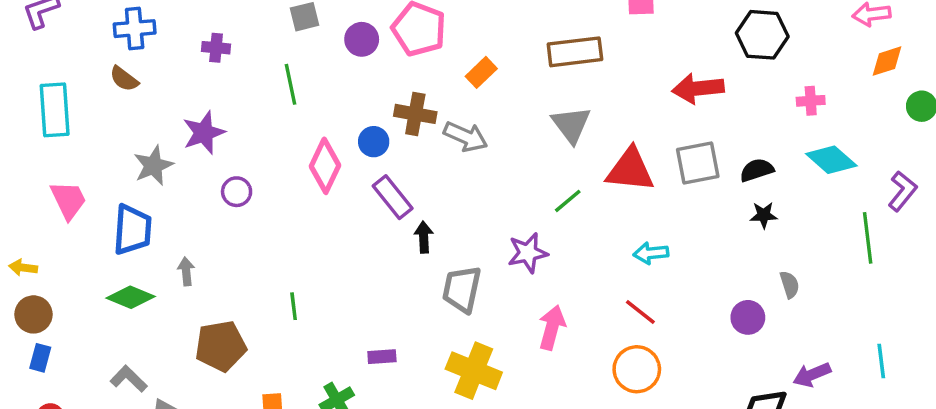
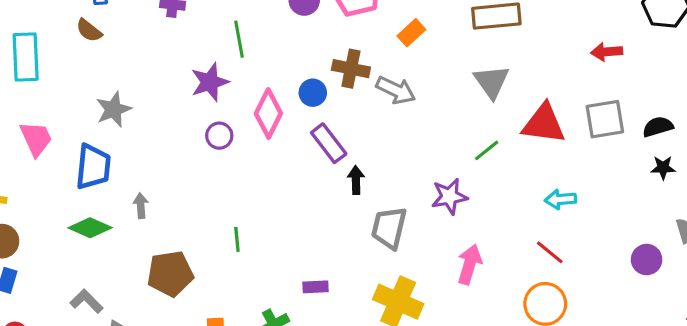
red arrow: (698, 88) -> (607, 52), size x0.7
purple star: (204, 133) -> (210, 82), moved
purple circle: (237, 192) -> (219, 136), moved

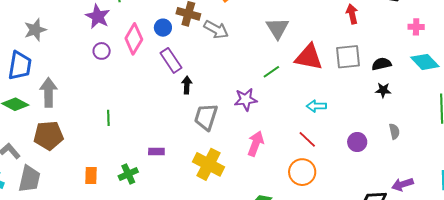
red arrow: (607, 52) -> (352, 14), turned 78
purple star: (210, 82) -> (98, 16), turned -30
gray arrow: (141, 206) -> (48, 92), size x1.8
purple circle: (647, 260) -> (357, 142), moved
brown pentagon: (170, 274) -> (49, 135), moved

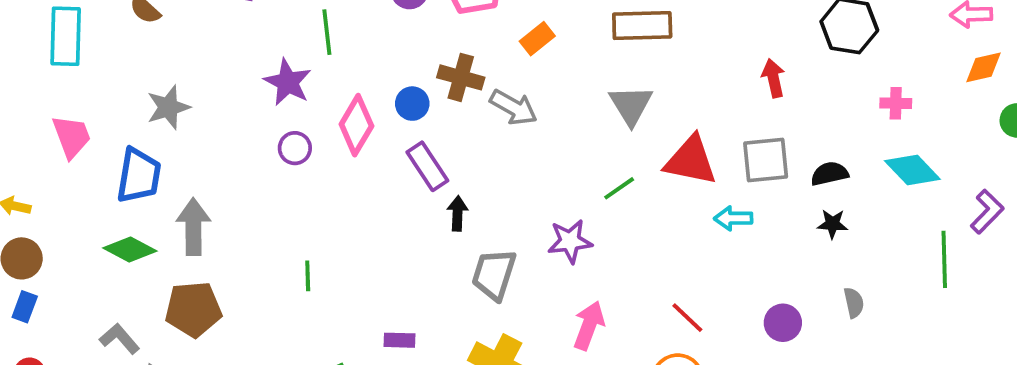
cyan arrow: (316, 106) -> (733, 218), moved

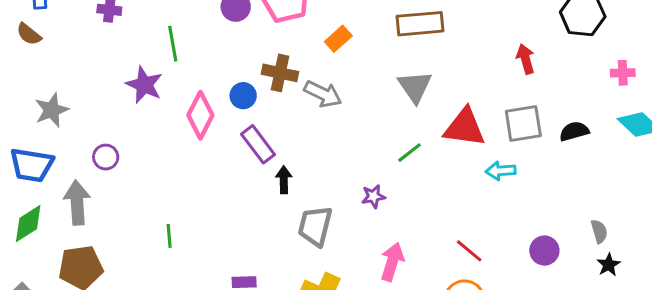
purple circle: (295, 148) -> (106, 157), moved
blue trapezoid: (139, 176) -> (32, 165), turned 93
black star: (832, 224) -> (609, 265), moved, turned -30
purple star: (570, 241) -> (373, 196), size x0.7
green diamond: (130, 250) -> (28, 223), turned -57

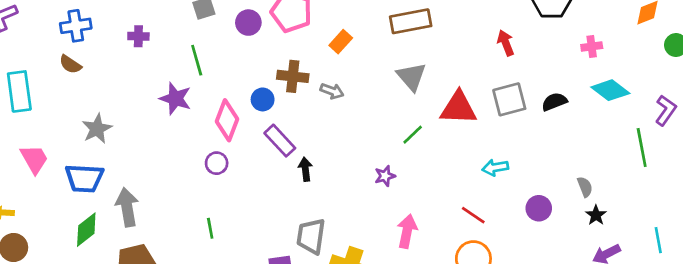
gray arrow: (323, 94) -> (332, 91), size x0.7
purple circle: (106, 157) -> (217, 163), moved
cyan arrow: (501, 171) -> (495, 168), moved
gray trapezoid: (315, 226) -> (311, 236), moved

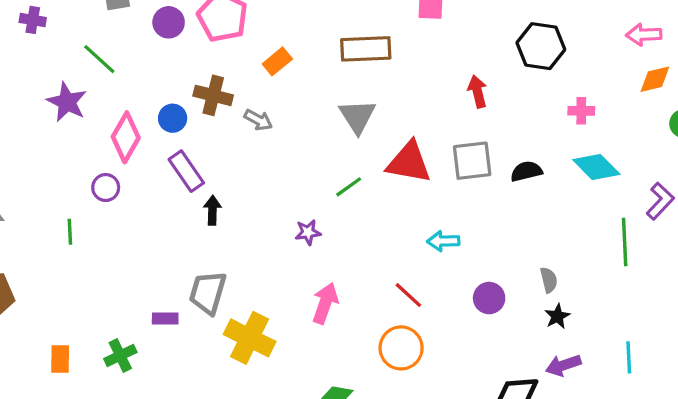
green line: (197, 60) -> (99, 59), turned -40
green line: (210, 228) -> (70, 232), moved

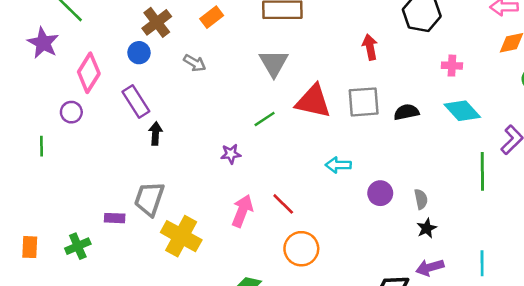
brown cross: (213, 95) -> (157, 22), moved, turned 36
blue circle: (173, 118) -> (139, 53), moved
red line: (408, 295) -> (283, 204), moved
purple circle: (489, 298) -> (380, 193), moved

